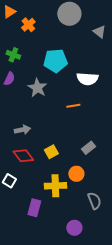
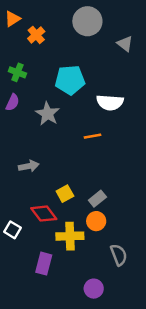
gray rectangle: (88, 148) -> (97, 199), moved
red diamond: (23, 156) -> (44, 214), moved

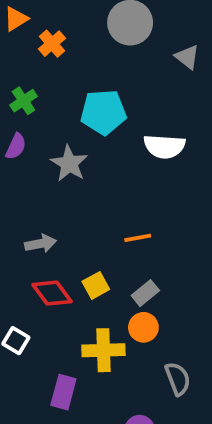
green cross: (17, 72) -> (23, 101), turned 35
orange line: (92, 136) -> (138, 238), moved
red diamond: (44, 214) -> (52, 293), moved

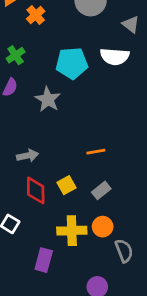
white semicircle: (164, 146) -> (115, 57), moved
red diamond: (52, 293) -> (36, 190), turned 36
orange circle: (143, 327) -> (103, 227), moved

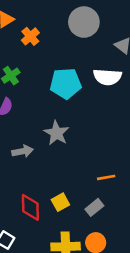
gray star: (48, 99) -> (56, 133), moved
orange line: (96, 152) -> (106, 177), moved
gray arrow: (28, 156) -> (23, 151), moved

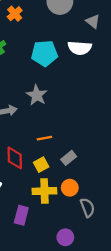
orange line: (106, 177) -> (44, 138), moved
yellow square: (60, 202) -> (41, 165), moved

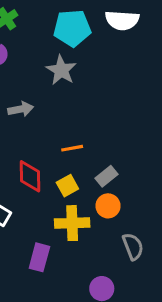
gray star: (37, 95) -> (61, 70), moved
orange circle: (70, 188) -> (108, 206), moved

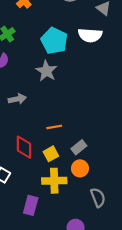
cyan pentagon: (72, 28) -> (54, 41), turned 30

